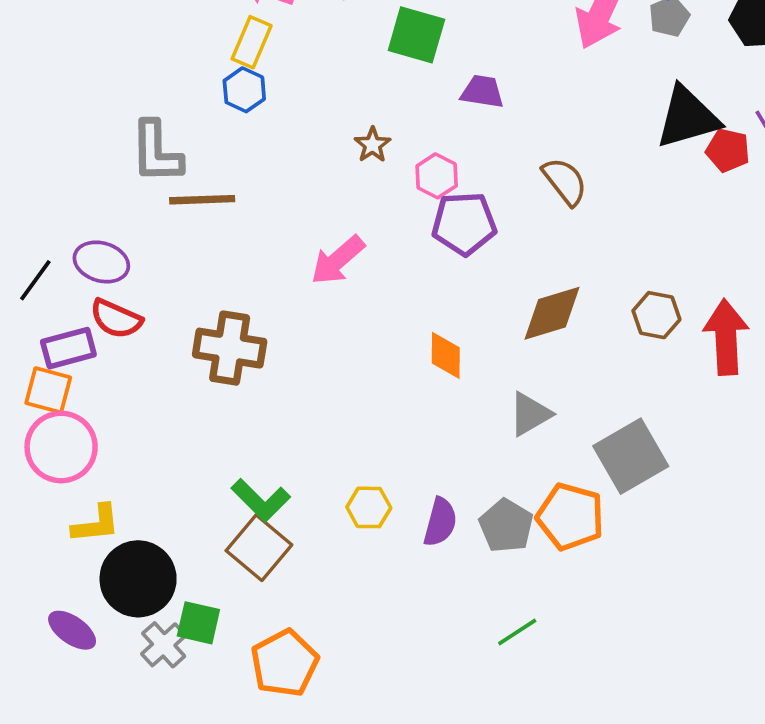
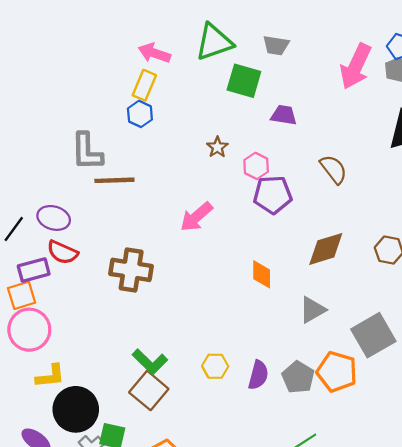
orange square: (48, 390) -> (22, 295), turned -32

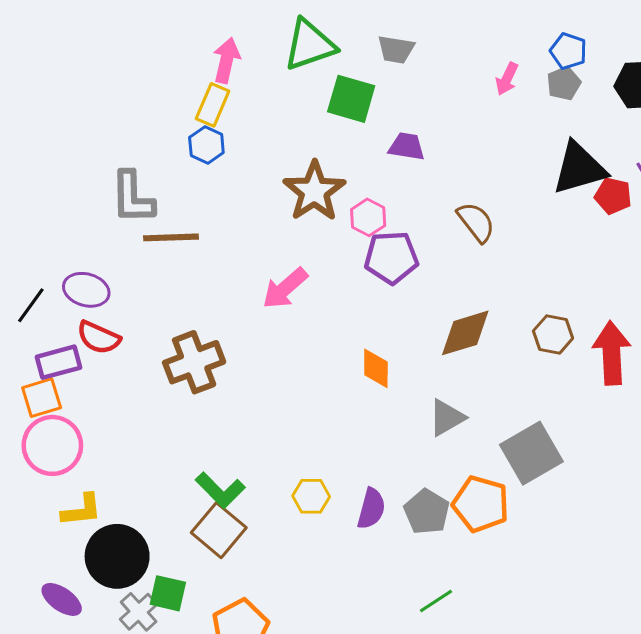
pink arrow: (154, 53) -> (226, 60), turned 84
pink arrow: (356, 66) -> (507, 79), size x0.5
brown star: (217, 147) -> (314, 191), size x2.0
brown cross: (131, 270) -> (194, 362), turned -30

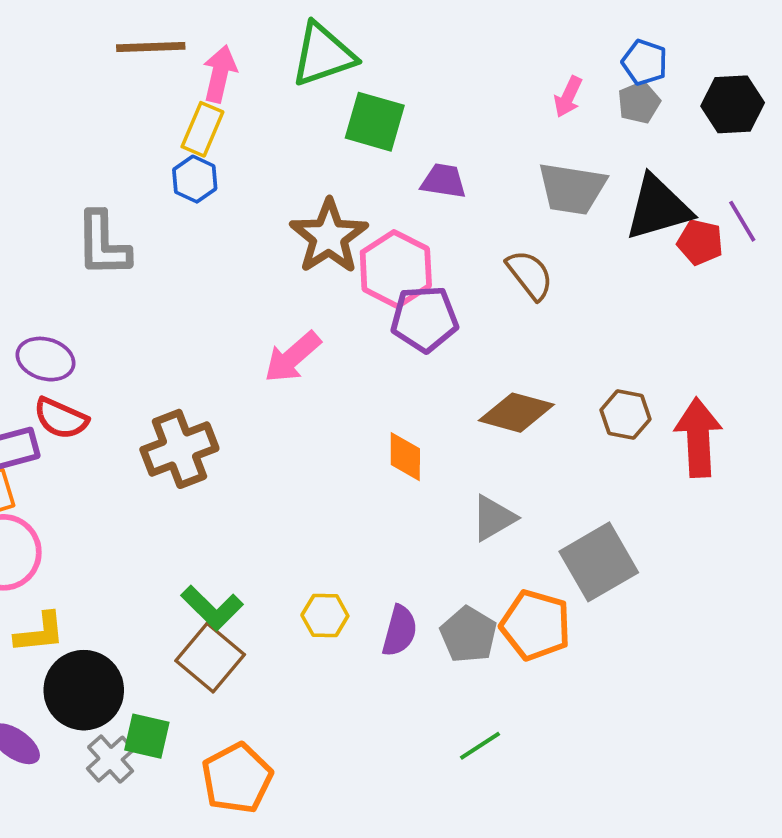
gray trapezoid: (396, 50) -> (572, 189), moved, size x1.5
pink hexagon: (368, 217) -> (396, 269), size x1.6
brown line: (171, 237) -> (151, 47), moved
brown diamond: (465, 333) -> (516, 413), turned 32

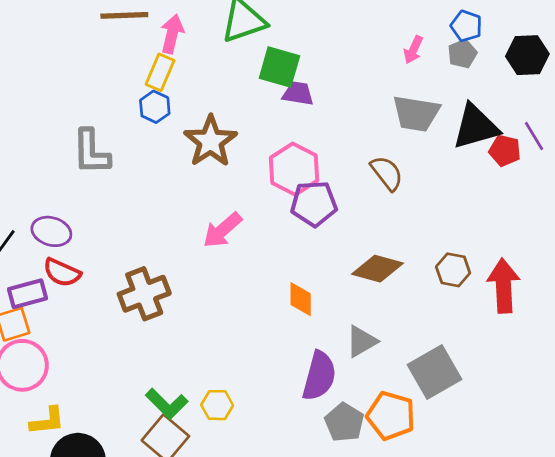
purple trapezoid: (444, 181) -> (298, 94), moved
brown star: (329, 237) -> (210, 141), moved
yellow hexagon: (325, 616) -> (217, 405), moved
purple semicircle: (400, 631) -> (319, 376), moved, size x1.4

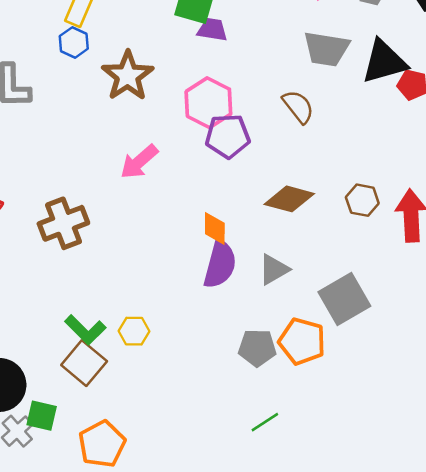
purple semicircle: (319, 376) -> (220, 264), moved
gray pentagon: (344, 422) -> (257, 348), turned -30

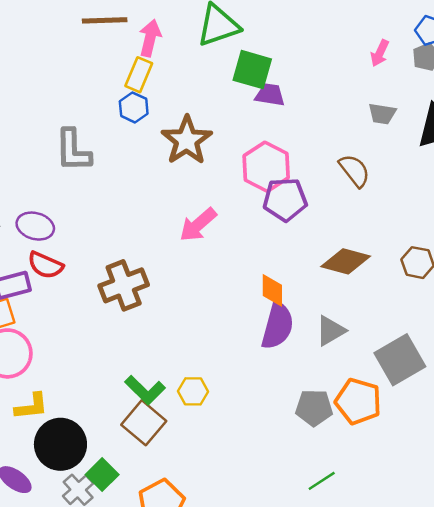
gray trapezoid: (326, 49) -> (382, 114), size x0.6
green square: (42, 416) -> (102, 475), turned 32

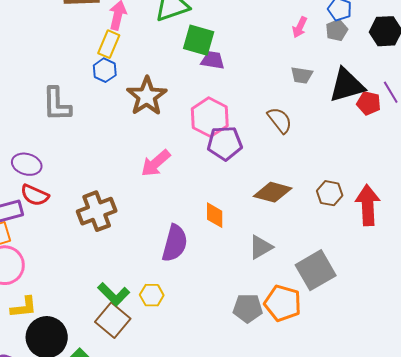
purple semicircle: (277, 326) -> (175, 243), moved

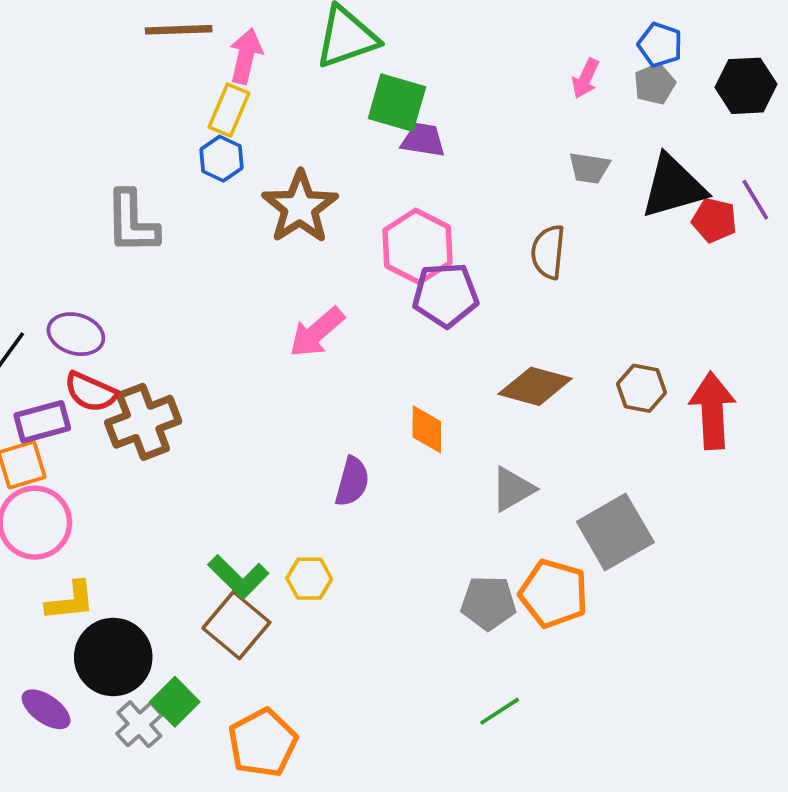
brown semicircle: (280, 120) -> (548, 252), turned -136
brown cross: (97, 211) -> (143, 422), moved
purple semicircle: (175, 243) -> (352, 482), size x0.7

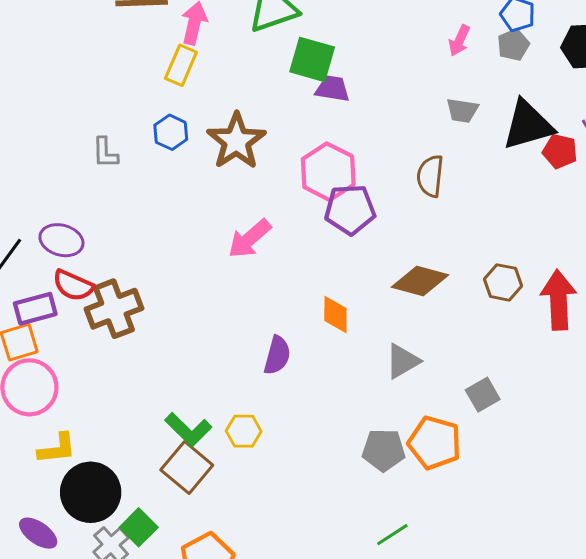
blue hexagon: (221, 159) -> (171, 132), moved
gray L-shape: (132, 222) -> (105, 153), size x0.6
gray square: (615, 532) -> (483, 395), size x0.6

